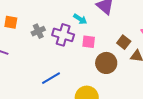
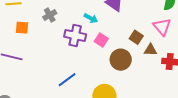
gray cross: (38, 31) -> (50, 15), moved
pink square: (89, 42) -> (101, 40), turned 32

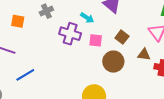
brown square: (136, 37) -> (122, 37), moved
pink square: (101, 40) -> (96, 40), turned -32
blue line: (67, 80) -> (25, 75), moved

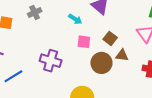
purple cross: (70, 34) -> (51, 61), moved
brown triangle: (144, 54) -> (122, 55), moved

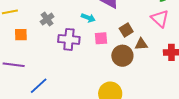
brown square: (110, 38) -> (126, 30), turned 32
purple cross: (51, 61) -> (69, 39), moved

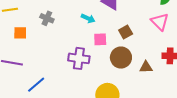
gray cross: (47, 19) -> (47, 18), turned -32
purple cross: (69, 39) -> (79, 58), moved
brown triangle: (141, 44) -> (146, 67), moved

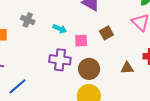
cyan arrow: (88, 18) -> (60, 29), moved
brown circle: (121, 58) -> (89, 69), moved

